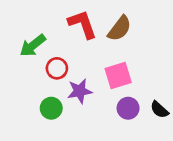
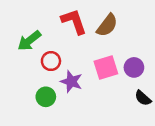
purple star: (80, 91) -> (71, 81), turned 30
purple circle: (128, 108) -> (134, 67), moved

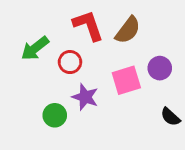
red circle: (51, 61) -> (70, 62), moved
purple circle: (134, 67) -> (160, 68), moved

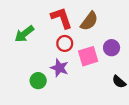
red circle: (70, 62) -> (65, 43), moved

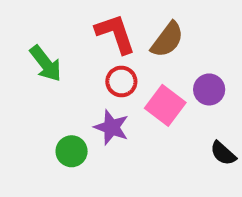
green arrow: (24, 34) -> (46, 64), turned -90
pink square: (88, 56) -> (165, 105), turned -36

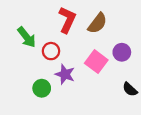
red L-shape: (115, 34) -> (67, 20), turned 44
red circle: (121, 81) -> (51, 51), moved

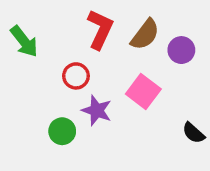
green arrow: (27, 37) -> (24, 41), moved
purple circle: (122, 52) -> (181, 50), moved

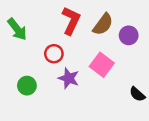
green circle: (62, 131) -> (27, 86), moved

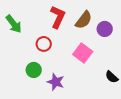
purple star: (69, 78) -> (56, 82), moved
green circle: (27, 86) -> (34, 70), moved

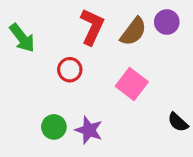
purple circle: (105, 29) -> (167, 22), moved
green circle: (34, 70) -> (54, 127), moved

